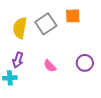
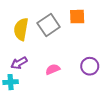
purple arrow: (18, 60) -> (19, 63), turned 42
pink semicircle: (50, 66) -> (53, 69), turned 112

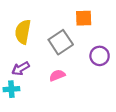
gray square: (49, 25) -> (61, 42), moved
purple circle: (90, 66) -> (100, 56), moved

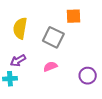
gray square: (61, 42) -> (53, 37), turned -30
purple circle: (100, 56) -> (88, 76), moved

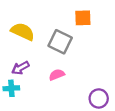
yellow semicircle: (20, 28) -> (23, 32), turned 105
purple circle: (88, 76) -> (99, 98), moved

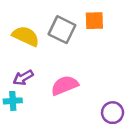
gray square: (60, 42) -> (62, 30), moved
pink semicircle: (57, 75) -> (65, 85), size x1.5

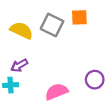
pink semicircle: (65, 85) -> (56, 92), moved
purple circle: (113, 113) -> (95, 80), moved

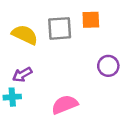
gray square: (52, 25) -> (60, 28), turned -30
purple circle: (95, 80) -> (108, 66), moved

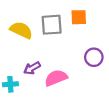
purple arrow: (22, 75) -> (32, 68), moved
pink semicircle: (65, 105) -> (56, 78), moved

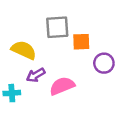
orange square: (79, 17) -> (81, 42), moved
yellow semicircle: (21, 30) -> (24, 50), moved

